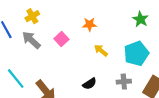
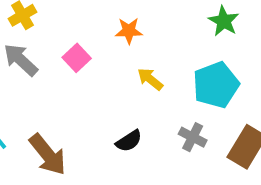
gray cross: (124, 82) -> (193, 137), turned 32

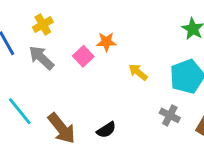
orange star: (129, 31) -> (106, 42), moved
black semicircle: (129, 141) -> (106, 130), moved

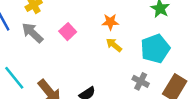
orange star: (106, 42) -> (110, 22), moved

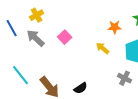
orange star: (110, 22) -> (115, 27), moved

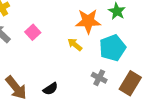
orange star: (115, 27) -> (88, 21), size x1.6

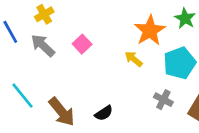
orange star: (88, 21) -> (150, 31), turned -30

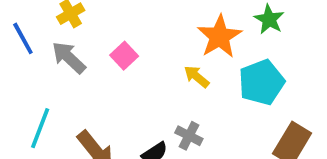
cyan line: (23, 96) -> (40, 128), turned 60
gray cross: (163, 100) -> (189, 136), moved

